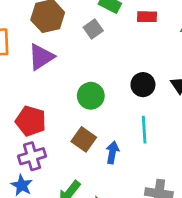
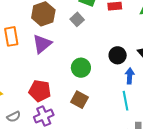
cyan line: (144, 130) -> (125, 101), moved
blue arrow: (112, 152) -> (130, 76), moved

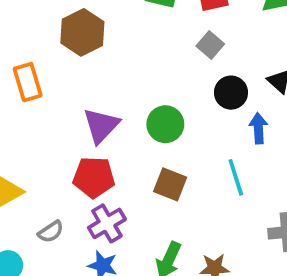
gray square: (77, 19) -> (210, 45), moved
purple triangle: (42, 44) -> (101, 125), moved
cyan line: (125, 101) -> (236, 177), moved

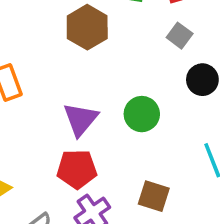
brown hexagon: (82, 32) -> (87, 27), moved
brown square: (170, 184) -> (154, 196), moved

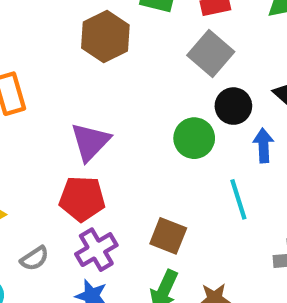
gray square: (180, 36) -> (211, 54), size x1.5
green circle: (142, 114) -> (194, 138), moved

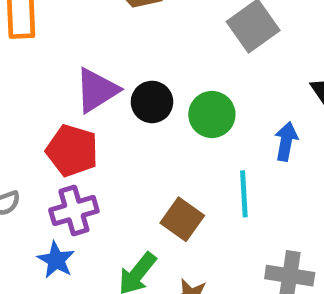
black circle: (233, 106) -> (152, 102), moved
brown square: (168, 236) -> (182, 219), moved

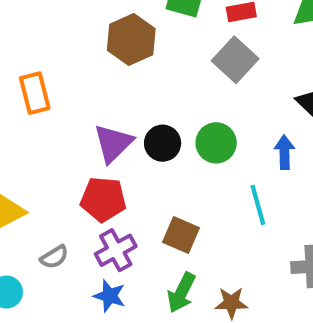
brown square: (182, 219) -> (181, 235), moved

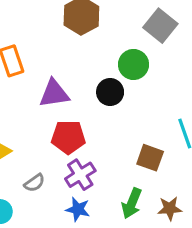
purple triangle: (113, 143) -> (54, 93), moved, turned 40
green circle: (216, 143) -> (134, 64), moved
brown square: (181, 235) -> (150, 158), moved

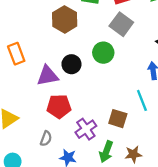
black circle: (110, 92) -> (71, 64), moved
purple cross: (80, 175) -> (86, 129), moved
gray semicircle: (34, 183) -> (46, 139), moved, turned -32

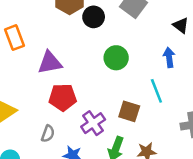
green circle: (103, 53) -> (116, 58), moved
black circle: (71, 64) -> (94, 17), moved

